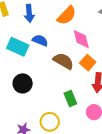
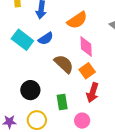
blue semicircle: (40, 40) -> (46, 39), turned 112
black circle: (23, 83) -> (30, 90), moved

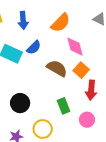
black circle: (30, 90) -> (20, 103), moved

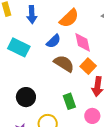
blue semicircle: (34, 47) -> (54, 41), moved

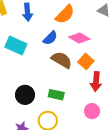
pink diamond: (83, 42) -> (79, 38), turned -45
green rectangle: (69, 101) -> (56, 95), moved, turned -56

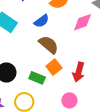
pink diamond: (79, 38) -> (82, 22), moved, turned -60
orange square: (86, 61) -> (54, 67), moved

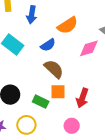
orange square: (54, 67) -> (58, 92), turned 35

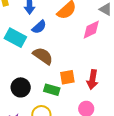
blue semicircle: (48, 45) -> (39, 27), moved
brown semicircle: (54, 69) -> (43, 56), moved

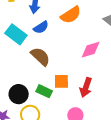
pink diamond: (91, 30) -> (91, 50), moved
black circle: (21, 87) -> (19, 94), moved

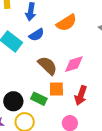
pink diamond: (91, 50) -> (74, 64), moved
brown semicircle: (40, 56) -> (47, 66), moved

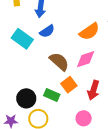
orange semicircle: (66, 23) -> (89, 31), moved
orange square: (56, 89) -> (69, 85), turned -35

